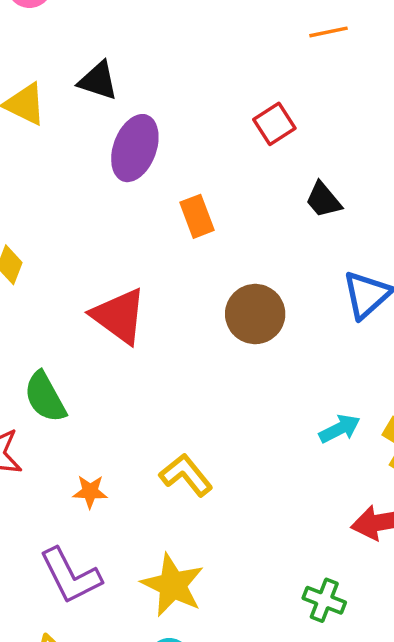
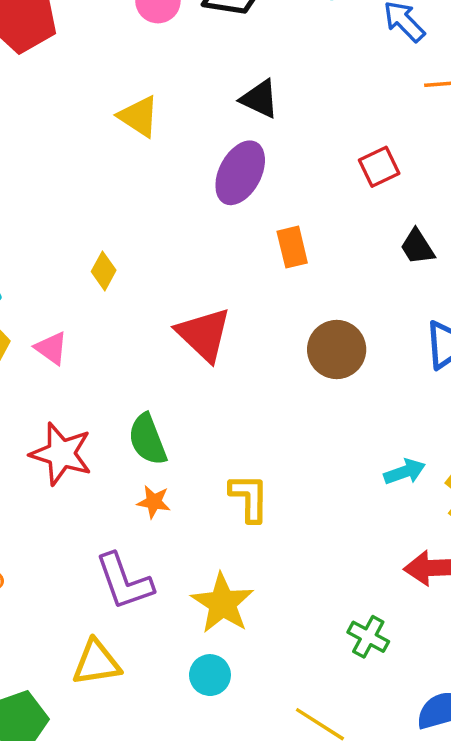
black triangle: (98, 81) -> (260, 99), moved
green semicircle: (45, 397) -> (148, 439), moved
yellow L-shape: (186, 475) -> (249, 498), turned 32

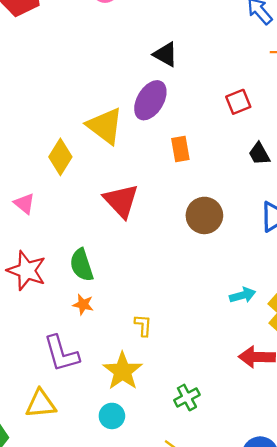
yellow triangle: (139, 116) -> (105, 126), moved, size x1.4
yellow diamond: (104, 271) -> (60, 157), size x1.5
yellow L-shape: (249, 498) -> (143, 325), moved, size x0.7
green cross: (368, 637) -> (187, 398), moved, turned 30

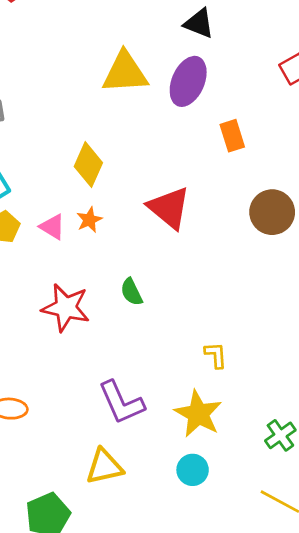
yellow triangle: (105, 126) -> (125, 73), moved, turned -33
green semicircle: (82, 265) -> (131, 292), size x0.7
orange star: (83, 305) -> (89, 220), moved, turned -30

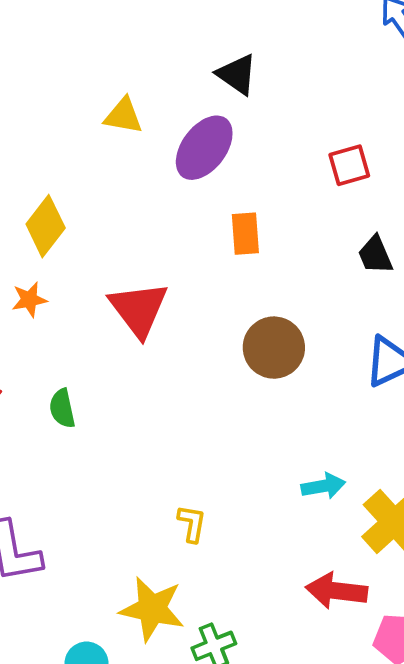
yellow triangle: (125, 73) -> (123, 116), size x0.6
yellow L-shape: (216, 355) -> (192, 524), moved
yellow star: (198, 414) -> (152, 609), moved, turned -30

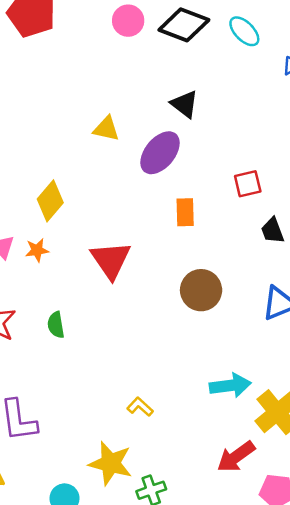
red square: (349, 165) -> (248, 184), moved
cyan arrow: (323, 486) -> (230, 385), size x1.4
yellow L-shape: (192, 524) -> (140, 407), turned -60
red arrow: (336, 591) -> (236, 457), turned -45

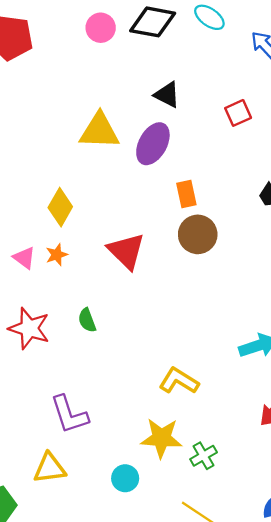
yellow triangle: (106, 129) -> (99, 131), size x1.6
red square: (248, 184) -> (238, 113), moved
brown circle: (201, 290) -> (198, 234), moved
yellow L-shape: (140, 407) -> (179, 381), size x1.6

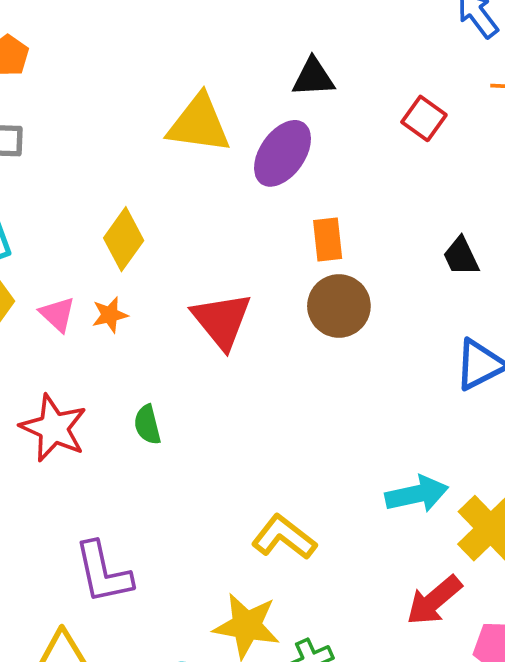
black triangle: (167, 95) -> (313, 77), turned -36
red square: (238, 113) -> (424, 118), turned -36

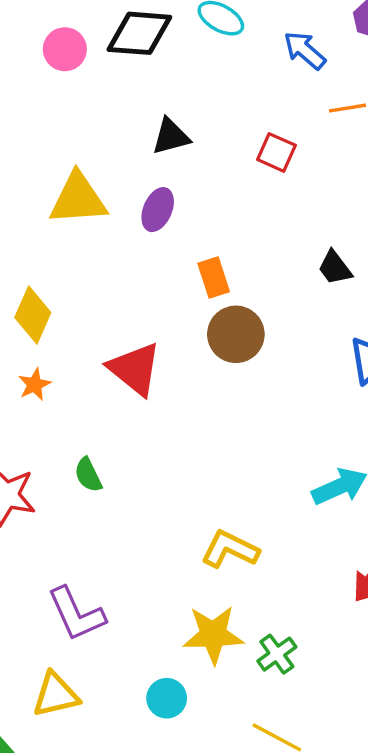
purple ellipse: (283, 153) -> (158, 210), size x0.7

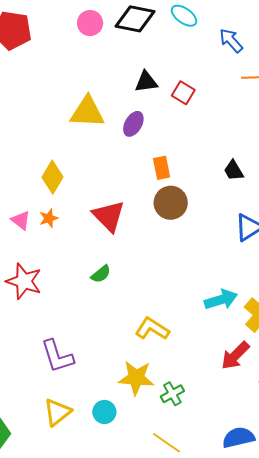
red square: (276, 152) -> (183, 93), moved
green semicircle: (88, 475) -> (101, 274), moved, turned -110
yellow triangle: (56, 695) -> (57, 412), moved, turned -32

